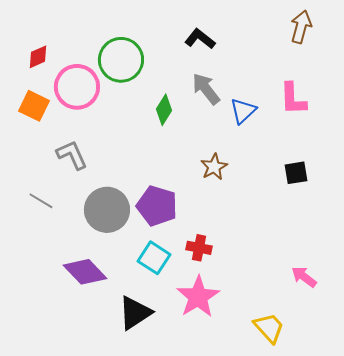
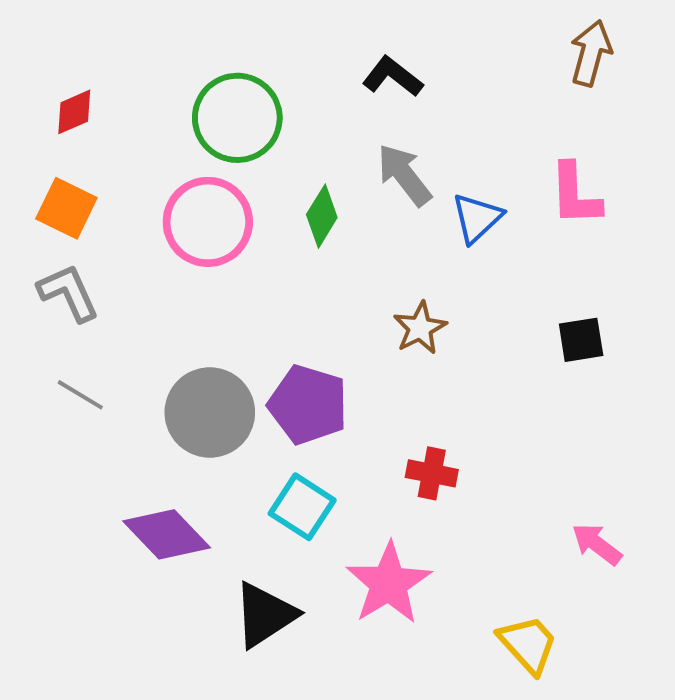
pink circle: (77, 87) -> (208, 222), moved
gray L-shape: (72, 155) -> (68, 293), moved
red cross: (199, 248) -> (432, 473), moved

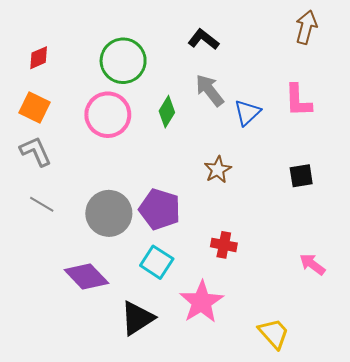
pink arrow: (597, 544) -> (312, 264), moved

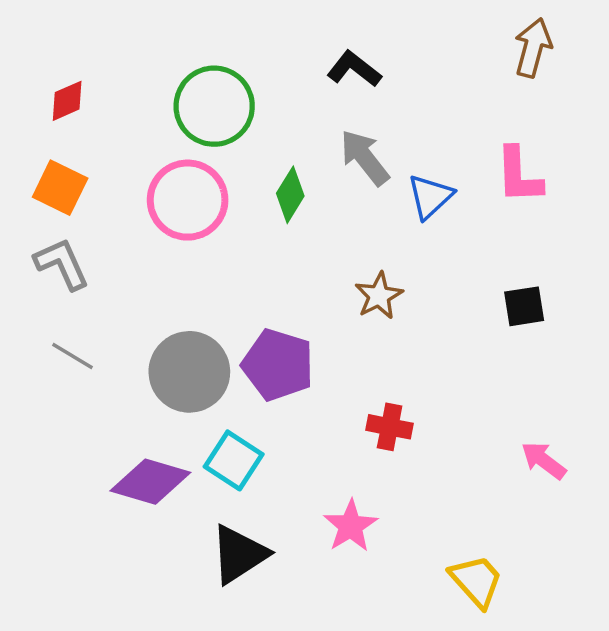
cyan square: (157, 262) -> (234, 460), moved
purple diamond: (86, 276) -> (150, 482), turned -30
pink star: (201, 302) -> (351, 526), size x0.7

